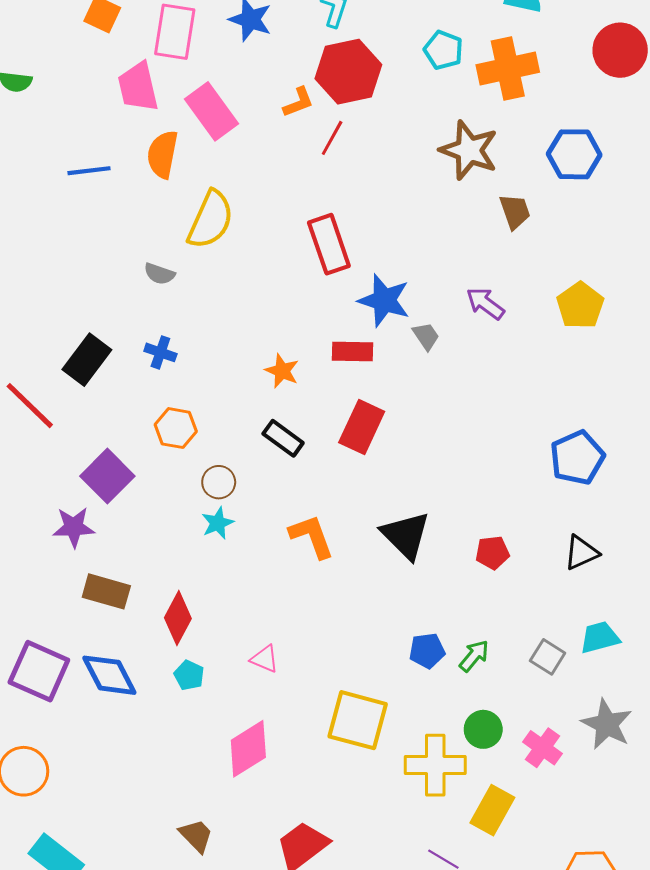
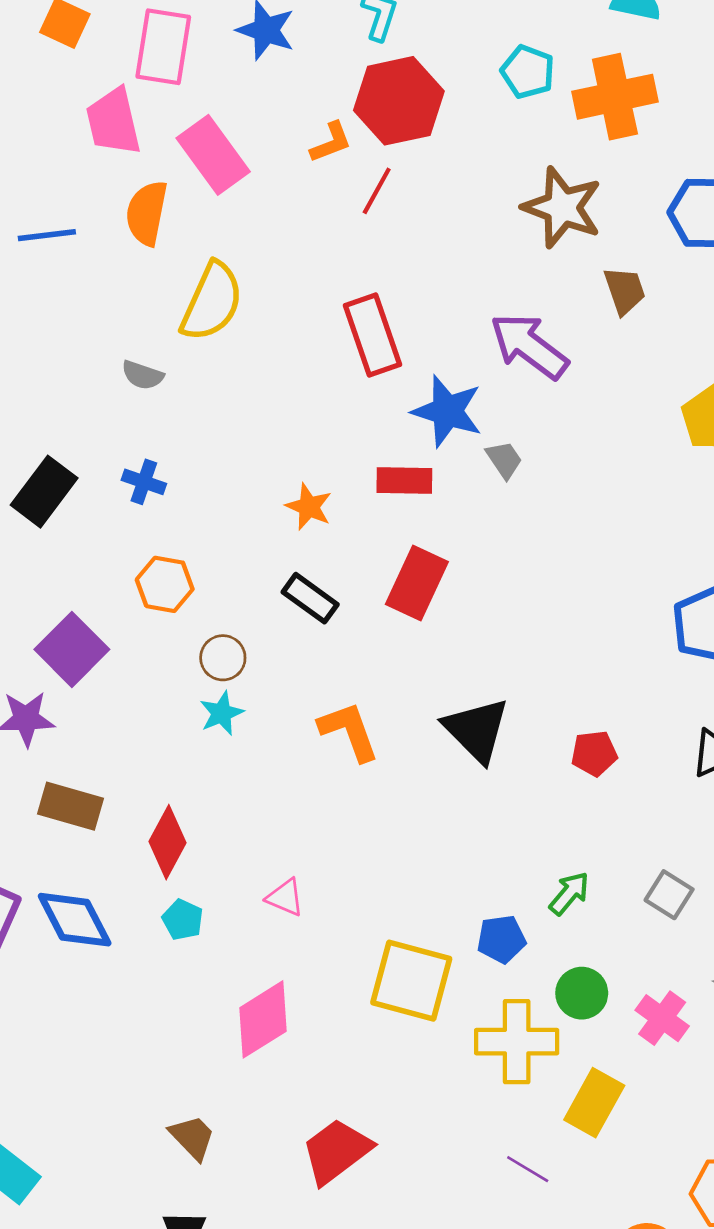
purple arrow: (485, 303) -> (529, 346), moved, size x1.5
blue pentagon: (427, 651) -> (501, 939), moved

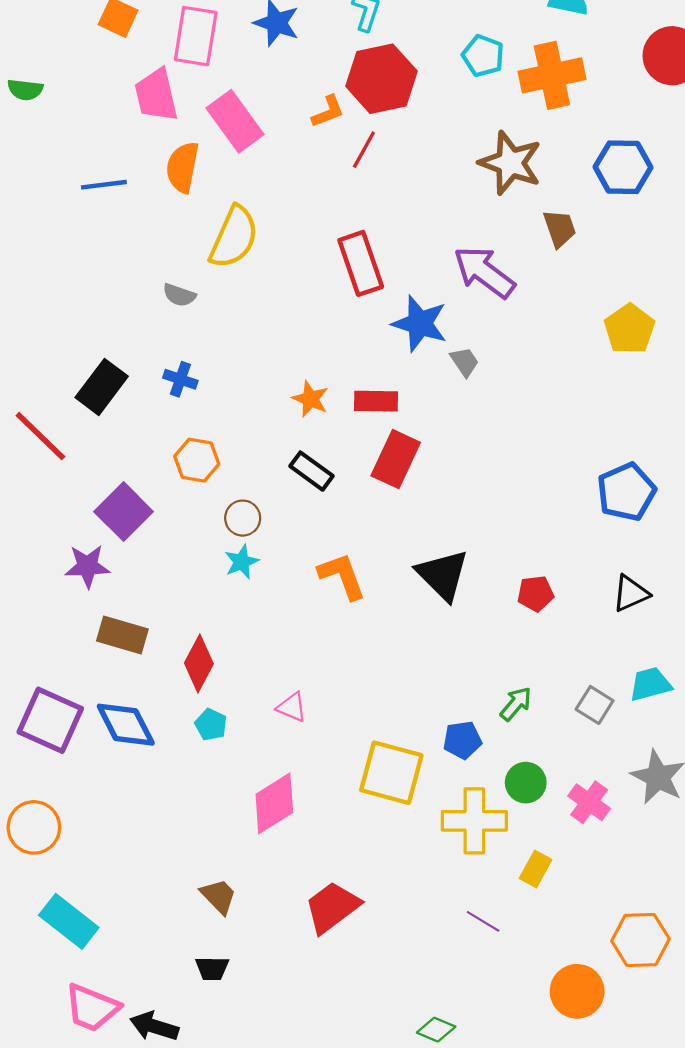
red rectangle: (404, 480) -> (376, 401), moved
yellow rectangle: (594, 1103) -> (536, 869), size x0.7

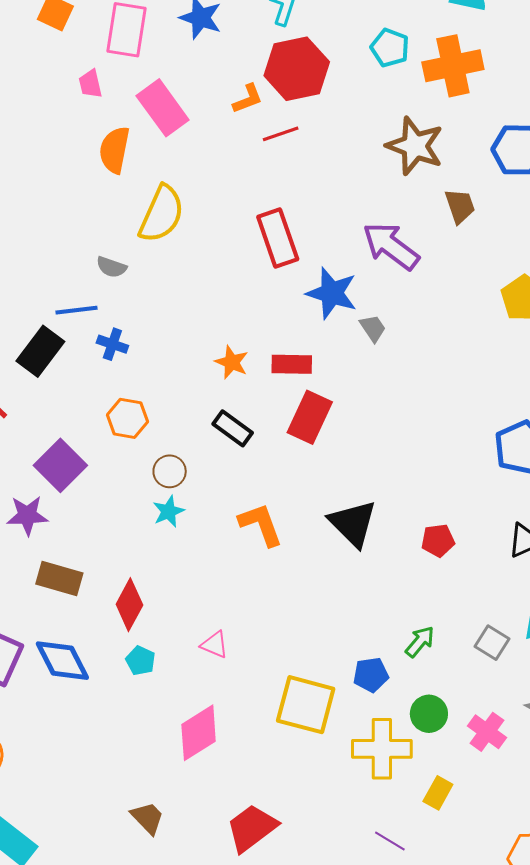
pink trapezoid: (156, 95) -> (90, 84), size x0.6
red line: (364, 150) -> (281, 134), turned 42
blue line: (104, 185) -> (76, 310), moved

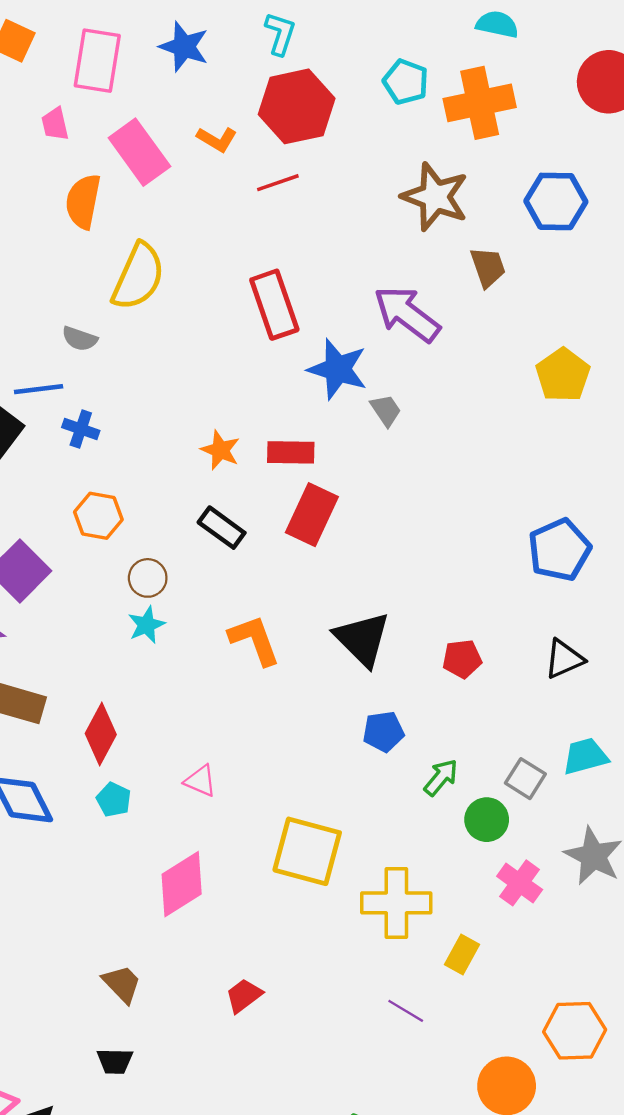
orange L-shape: (248, 99) -> (217, 139), moved, turned 52
blue pentagon: (371, 675) -> (383, 732), moved
green circle: (429, 714) -> (487, 820), moved
red trapezoid: (252, 828) -> (244, 996), size x0.6

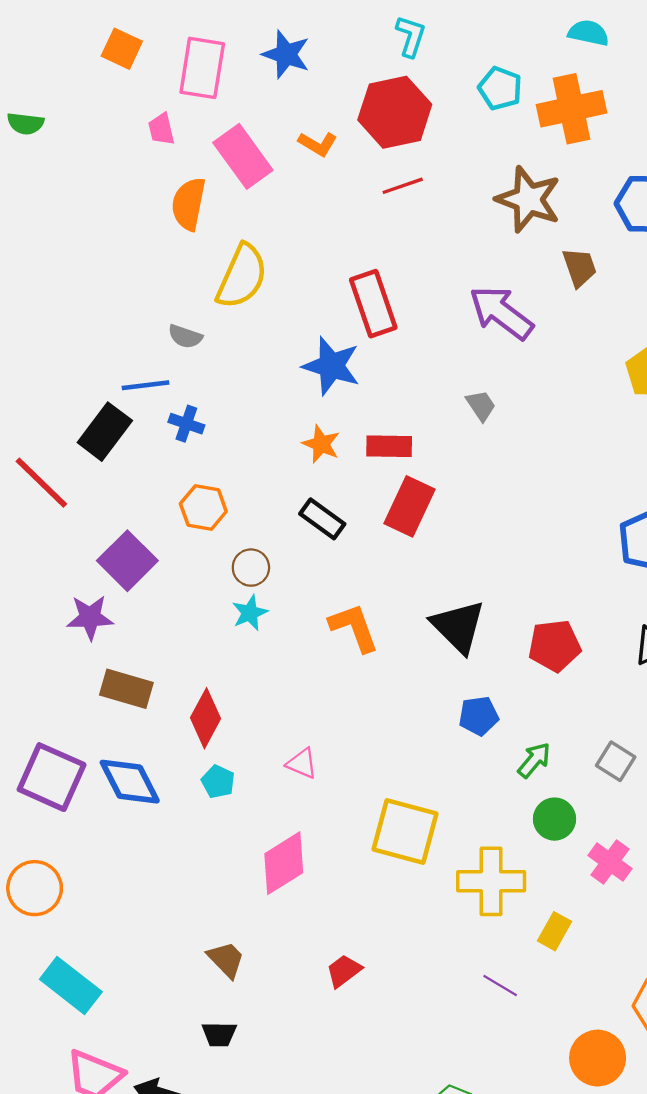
cyan L-shape: (280, 34) -> (411, 36), moved
red line: (278, 183) -> (403, 186), moved
blue star: (338, 369) -> (331, 366), moved
red pentagon: (462, 659) -> (555, 646), size x1.4
green circle: (487, 820) -> (555, 819), moved

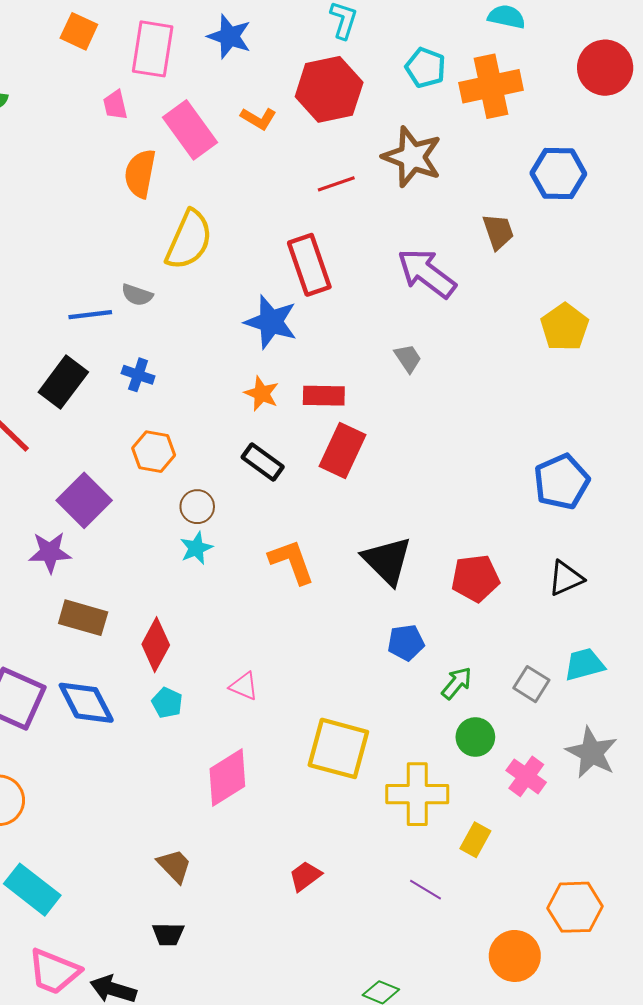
red line: (403, 186) -> (336, 184), moved
brown star: (528, 199) -> (412, 157), moved
blue line: (146, 385) -> (90, 315), moved
red trapezoid: (344, 971) -> (305, 876), moved

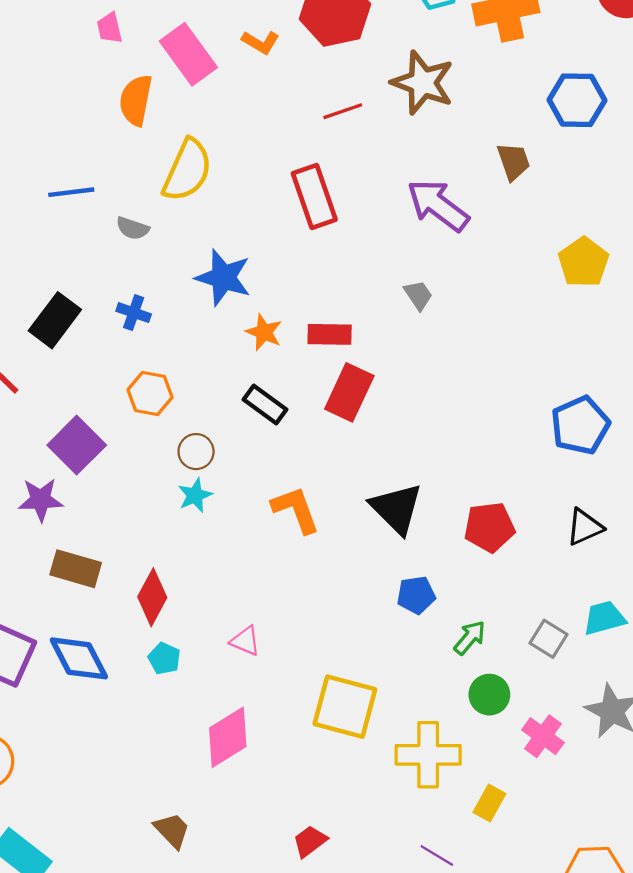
blue line: (90, 315) -> (71, 192), moved
blue star: (271, 322) -> (223, 278), moved

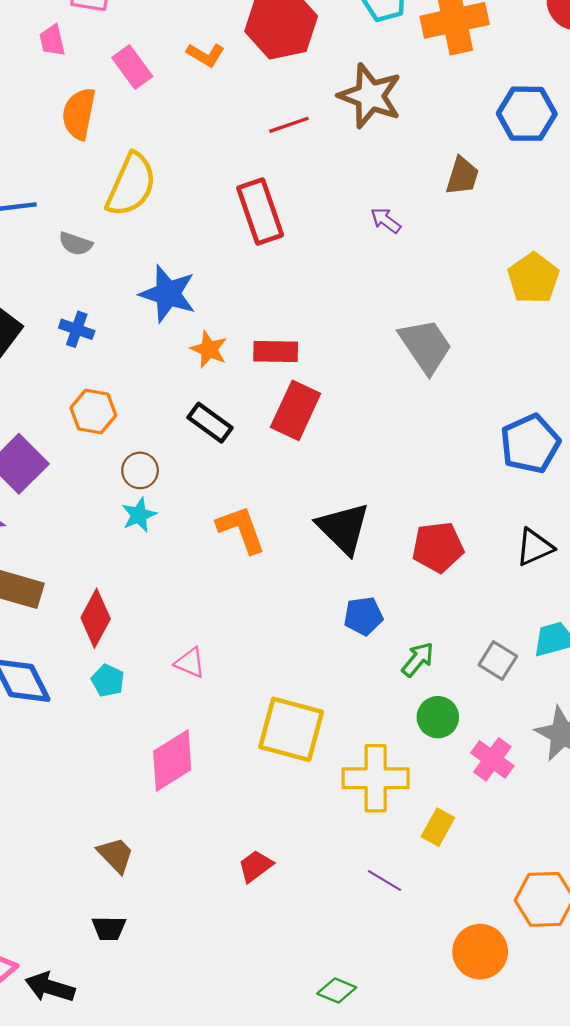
pink rectangle: (188, 54) -> (132, 67), size x0.7
brown trapezoid: (513, 162) -> (462, 176), turned 36
purple arrow: (438, 205) -> (386, 220), size x0.5
gray trapezoid: (418, 295) -> (426, 346), moved, size x1.8

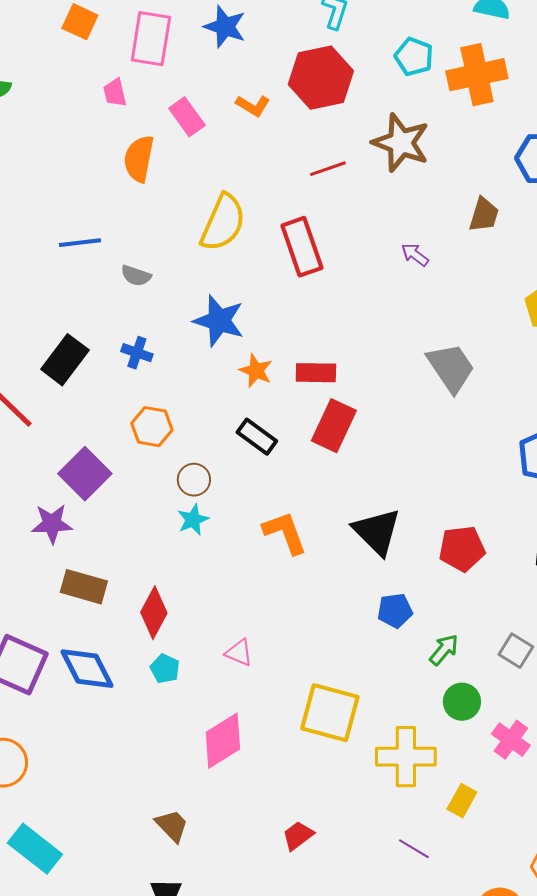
yellow semicircle: (131, 185) -> (223, 223), moved

